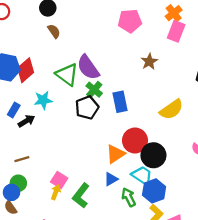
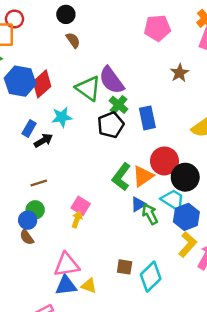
green L-shape: (81, 196) -> (121, 177), moved
green arrow: (129, 197) -> (150, 214), moved

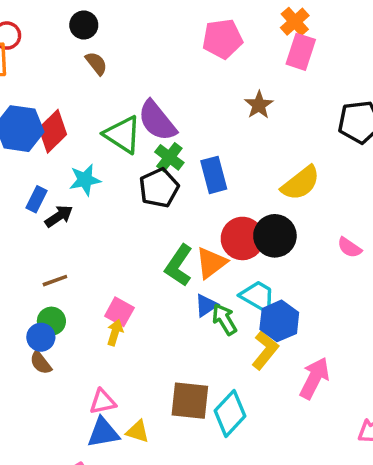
black circle: (185, 177) -> (275, 236), moved
yellow L-shape: (188, 244) -> (265, 350), moved
pink triangle: (67, 265) -> (103, 402), size x0.7
brown square: (125, 267) -> (190, 401), size x1.6

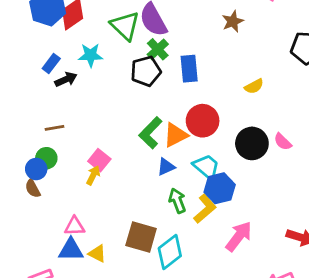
yellow semicircle: (301, 183) -> (254, 86), size x0.6
black circle: (275, 236) -> (252, 143), moved
green arrow: (224, 319) -> (177, 201), moved

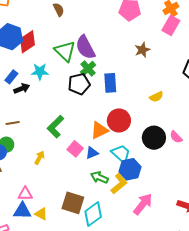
green L-shape: (151, 133) -> (55, 127), moved
pink square: (99, 160) -> (75, 149), moved
green arrow: (177, 201) -> (99, 177), turned -48

